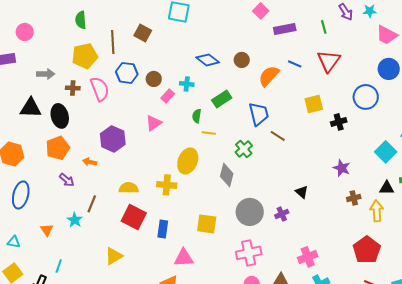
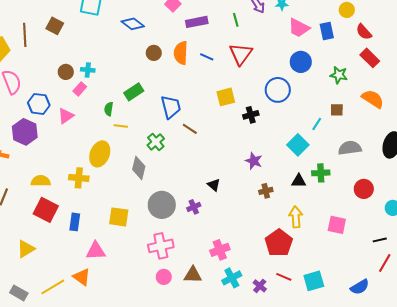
blue diamond: (208, 60) -> (133, 24), moved
blue hexagon: (127, 73) -> (39, 104), moved
orange semicircle: (269, 76) -> (181, 53), moved, turned -40
cyan cross: (187, 84) -> (88, 70), moved
yellow arrow: (377, 211) -> (296, 217), moved

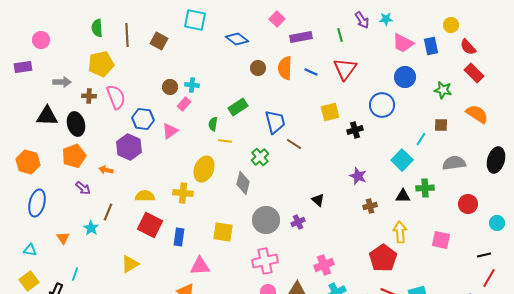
brown line: (25, 35) -> (127, 35), moved

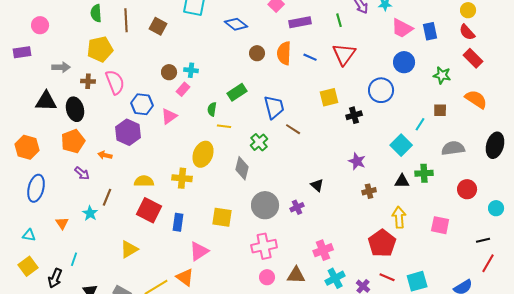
yellow circle: (451, 25) -> (468, 10), moved
pink triangle: (200, 266) -> (199, 251), turned -30

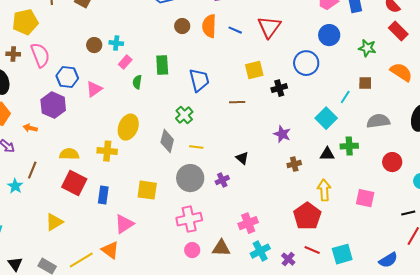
pink rectangle: (183, 89) -> (125, 62), moved
green rectangle: (237, 92) -> (162, 65), turned -60
yellow line: (224, 126) -> (196, 147), moved
brown line: (293, 129) -> (237, 102), moved, turned -35

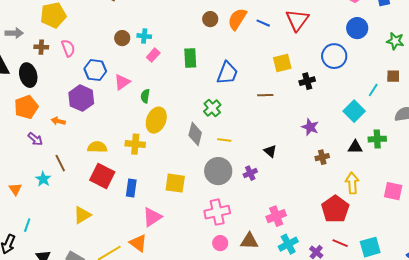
orange semicircle: (209, 26) -> (237, 19), turned 30
pink semicircle: (40, 55) -> (68, 48), size x0.7
blue trapezoid: (199, 80) -> (227, 73), turned 35
green semicircle: (137, 82) -> (145, 96), moved
brown line: (32, 170) -> (60, 163), turned -48

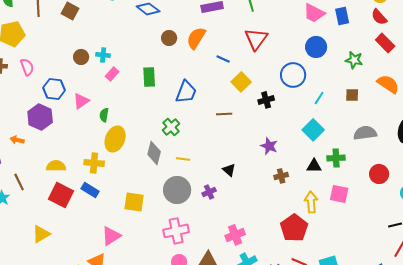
blue line: (263, 23) -> (223, 59), moved
yellow square: (282, 63) -> (241, 82), turned -30
cyan line: (373, 90) -> (319, 98), moved
blue rectangle: (131, 188) -> (90, 190), moved, turned -66
pink square: (393, 191) -> (339, 194), moved

